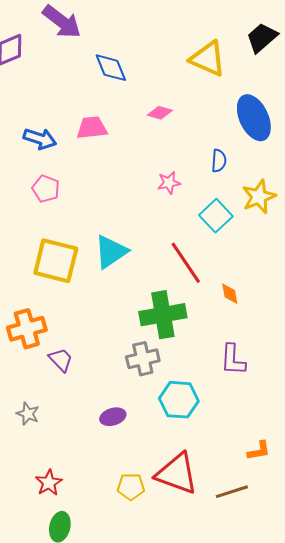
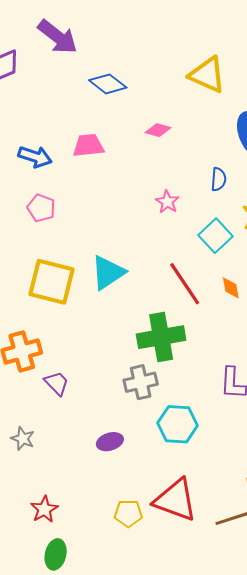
blue diamond: (111, 68) -> (108, 84), turned -30
pink star: (169, 183) -> (167, 202), turned -30
orange diamond: (230, 294) -> (231, 288), moved

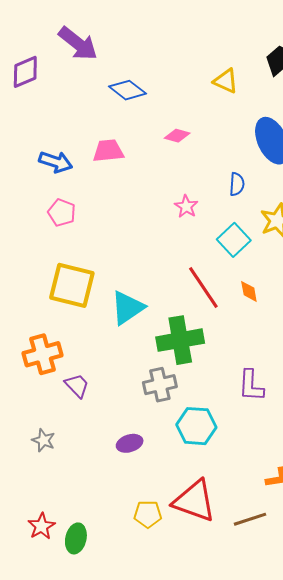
yellow triangle: (207, 75) -> (226, 81), size x0.7
cyan triangle: (108, 273) -> (128, 308), moved
red star: (44, 509) -> (41, 526), moved
green ellipse: (56, 554) -> (76, 538), moved

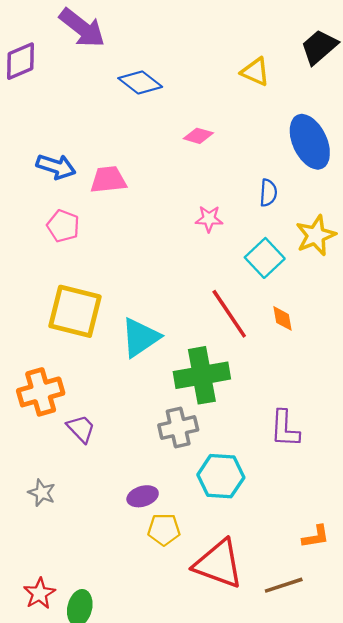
pink trapezoid: (108, 151) -> (108, 180), moved
pink star: (186, 206) -> (209, 219), turned -30
yellow pentagon: (148, 514) -> (164, 529), moved

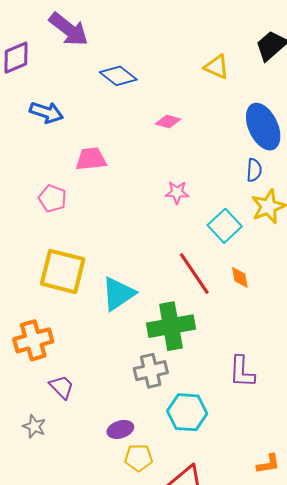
blue arrow: (56, 167) -> (46, 112), moved
blue semicircle: (268, 193) -> (254, 170), moved
purple trapezoid: (81, 429) -> (62, 387), moved

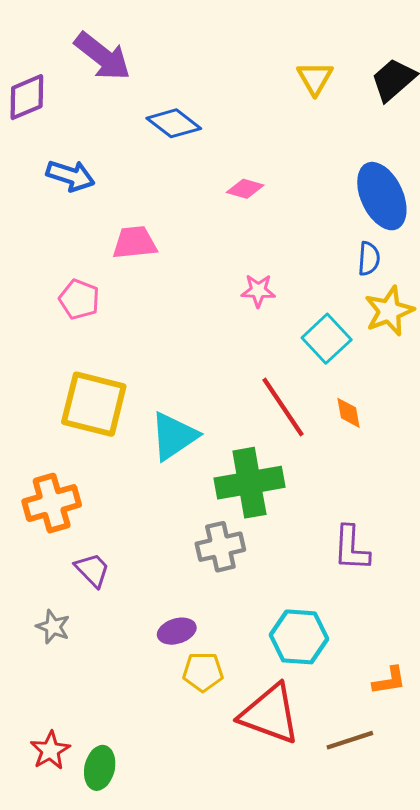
yellow triangle: (217, 67) -> (315, 78), moved, turned 36
cyan hexagon: (187, 412) -> (299, 637), moved

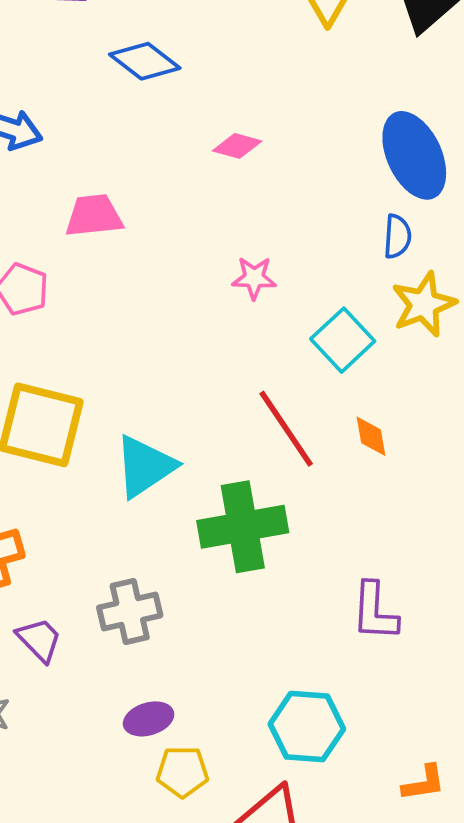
gray cross: (220, 547) -> (130, 612), moved

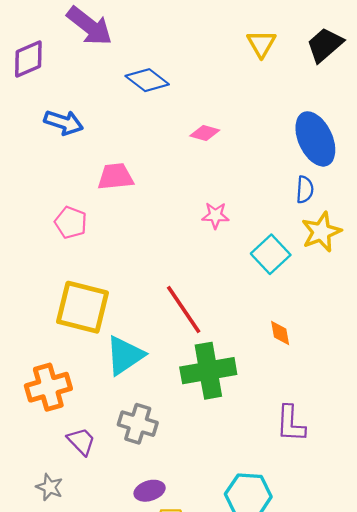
red line: (286, 429) -> (184, 310), moved
orange diamond: (371, 436) -> (280, 333), moved
cyan triangle: (145, 466) -> (125, 355), moved
gray cross: (130, 612) -> (138, 424), turned 30

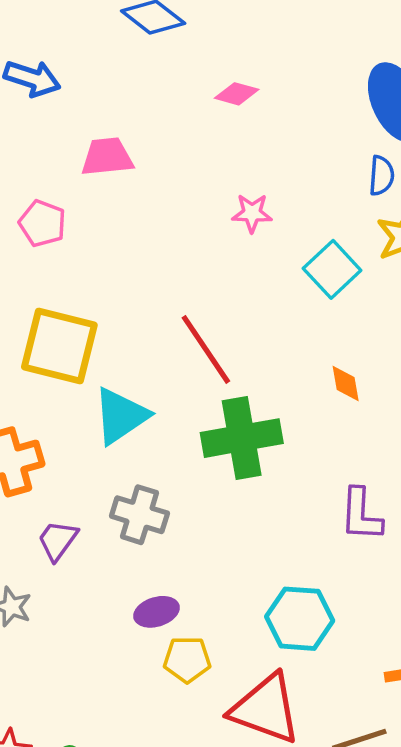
purple trapezoid: (81, 441) -> (58, 540), turned -100

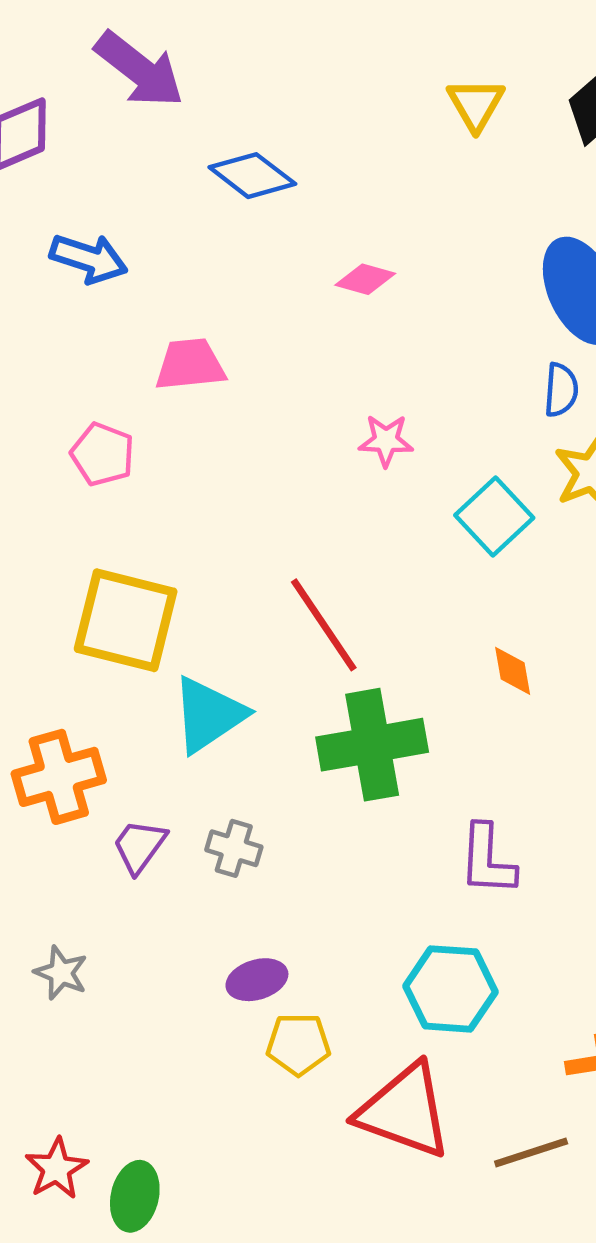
gray cross: (139, 515) -> (234, 848), size x0.7
purple L-shape: (361, 515) -> (487, 860), moved
purple trapezoid: (58, 540) -> (139, 846), moved

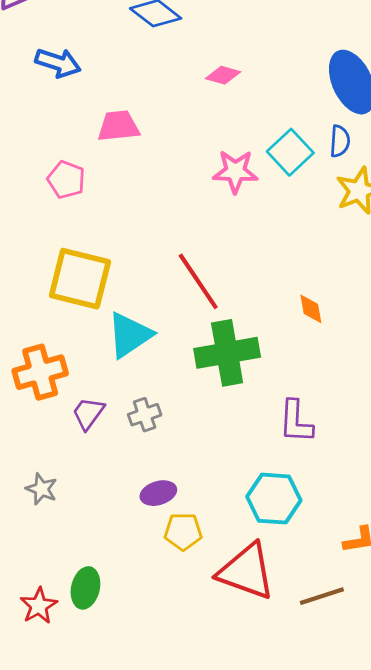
pink star: (386, 441) -> (235, 171), size x1.4
cyan square: (494, 517) -> (290, 152), moved
gray cross: (234, 848) -> (145, 415), turned -36
green ellipse: (135, 1196) -> (85, 588), moved

